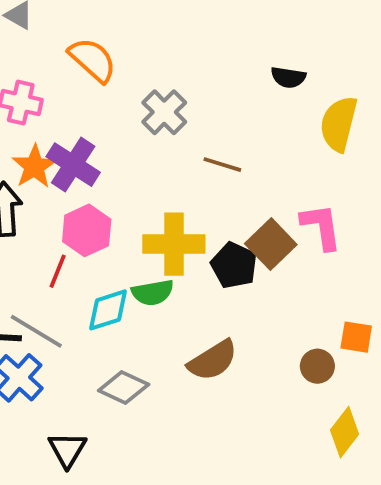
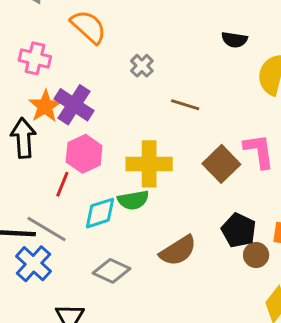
gray cross: (164, 112) -> (142, 66), size x0.7
black pentagon: (234, 265) -> (239, 230), moved

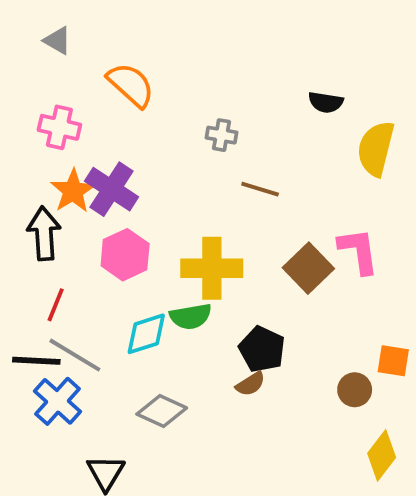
gray cross: (142, 66) -> (222, 135), moved, turned -35
red line: (62, 184) -> (56, 305), moved
black pentagon: (239, 230) -> (262, 349), moved
brown semicircle: (178, 251) -> (250, 384), size x0.6

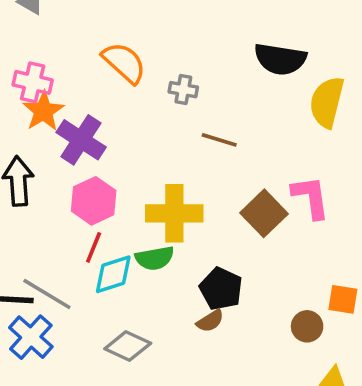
orange semicircle: (131, 85) -> (124, 63), moved
black semicircle: (326, 102) -> (280, 59), size x1.6
orange star: (73, 191) -> (43, 111), moved
red line: (56, 305) -> (94, 247), moved

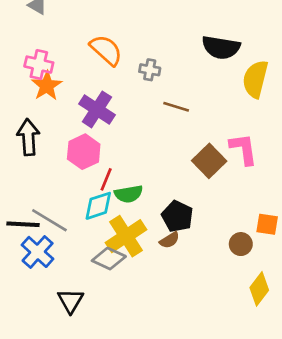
purple cross: (81, 140) -> (97, 109), moved
yellow cross: (174, 213) -> (126, 236), moved, turned -33
red line: (94, 247) -> (106, 179), moved

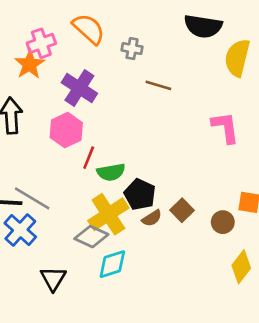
pink cross: (39, 65) -> (41, 43), moved, turned -32
brown square: (209, 161) -> (182, 210), moved, size x0.7
cyan diamond: (98, 206) -> (112, 264), moved
black pentagon: (177, 216) -> (140, 194), moved

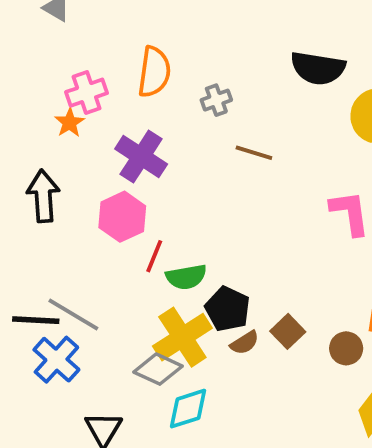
orange semicircle: (89, 29) -> (154, 72), turned 56
gray cross: (132, 49) -> (216, 100), turned -30
orange star: (30, 64) -> (70, 123), size x0.7

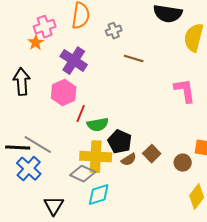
yellow cross: (182, 337) -> (96, 157), turned 36

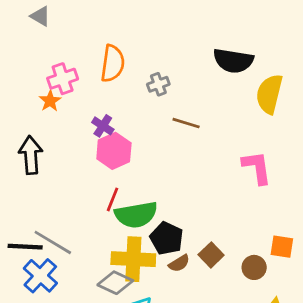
purple cross: (74, 61) -> (103, 126), size x0.6
pink hexagon: (64, 93) -> (114, 151), moved
green semicircle: (98, 125) -> (136, 215), size x1.4

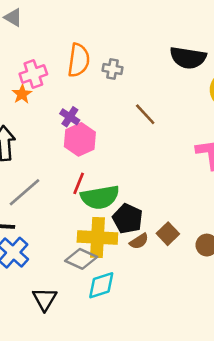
gray cross: (158, 84) -> (113, 69), moved, turned 30
brown line: (186, 123) -> (145, 114), turned 30
gray line: (53, 242) -> (25, 192), moved, turned -72

